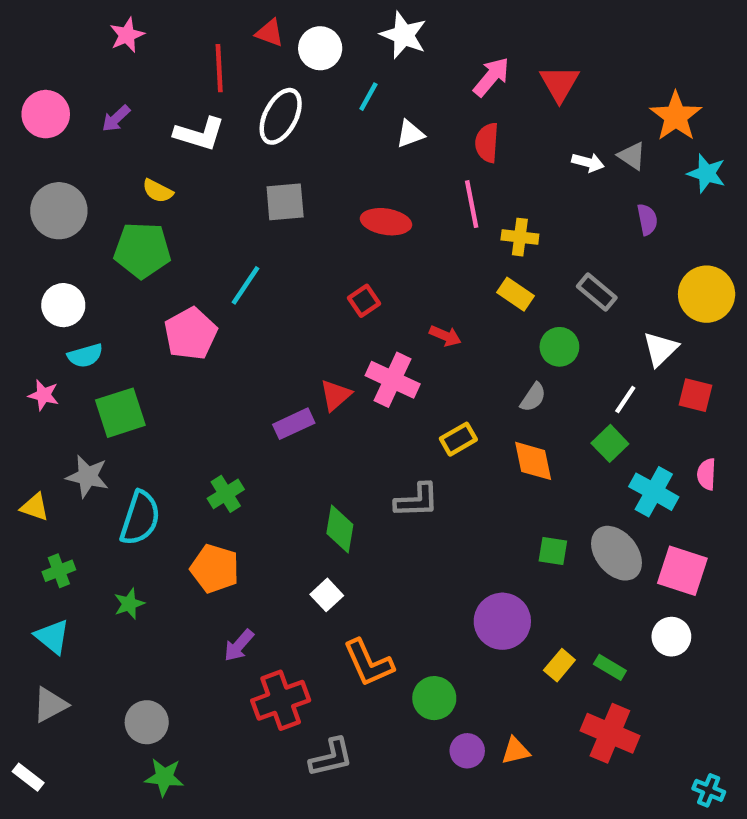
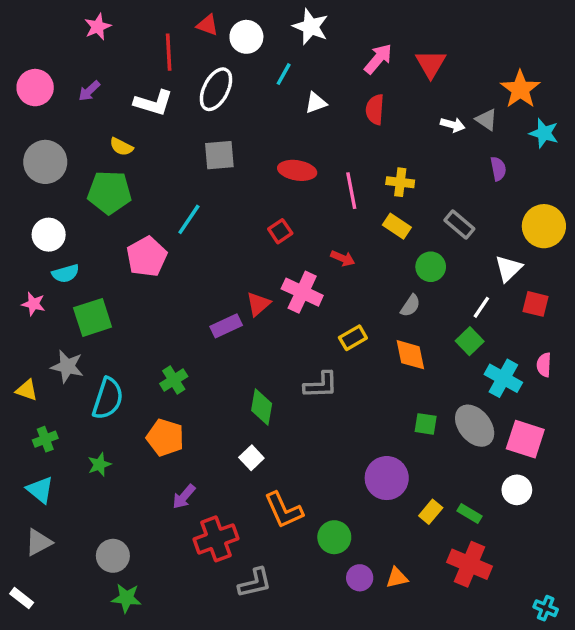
pink line: (472, 204) -> (351, 191), moved

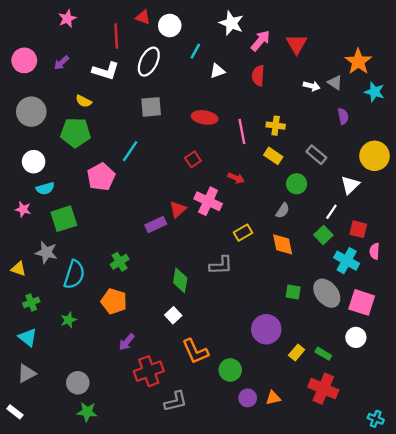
white star: (311, 27) -> (231, 23), moved
red square: (535, 304) -> (358, 229), moved

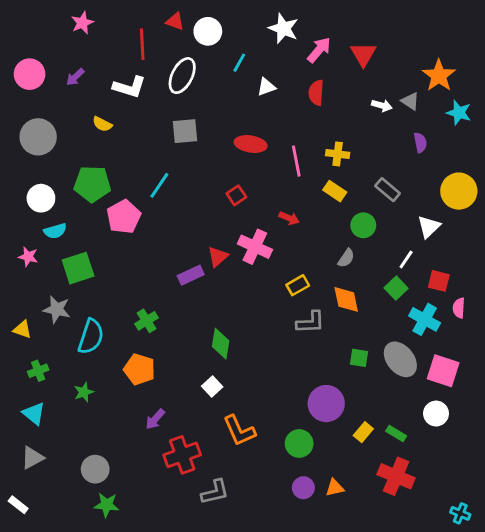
green pentagon: (75, 133) -> (92, 184), moved
gray L-shape: (221, 265) -> (311, 322), moved
green circle: (230, 370) -> (299, 443), moved

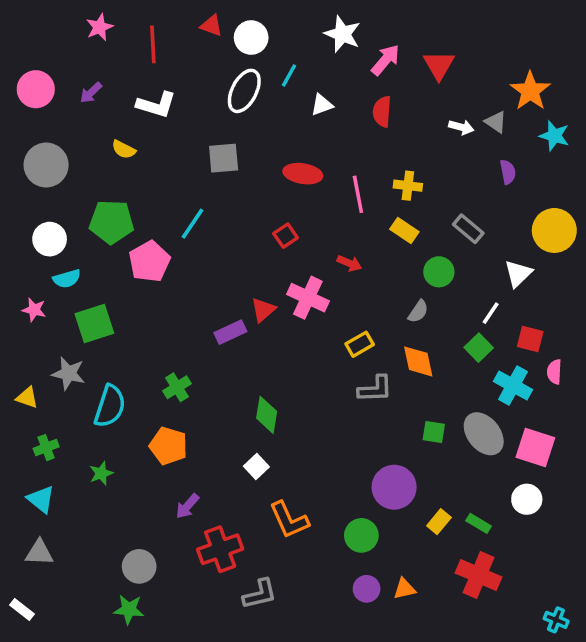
red line: (142, 44) -> (153, 44), moved
white ellipse: (182, 76) -> (244, 91), moved
gray triangle: (32, 458) -> (39, 553), turned 30
gray circle: (95, 469) -> (139, 566), moved

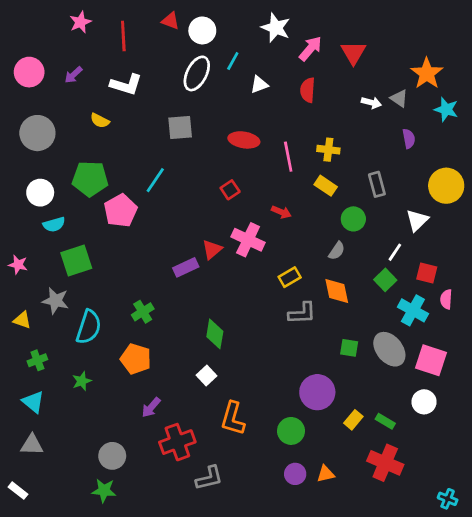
gray rectangle: (468, 229) -> (377, 184), turned 35
pink star: (34, 310) -> (18, 265), moved
orange L-shape: (289, 520) -> (233, 418), turned 40

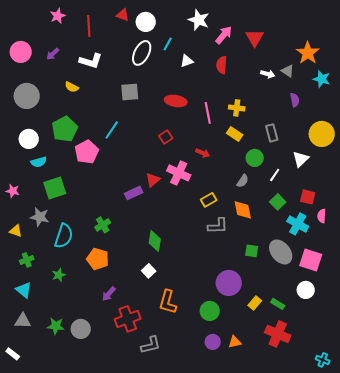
green pentagon: (90, 179) -> (65, 129), turned -30
white line: (395, 252) -> (275, 175), moved
green star: (104, 491) -> (56, 326), moved

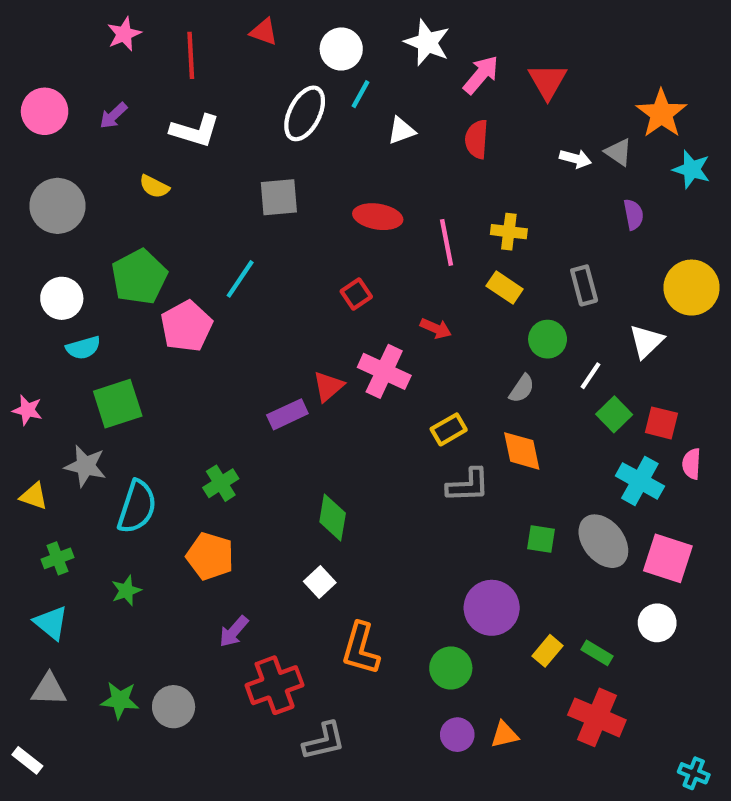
white circle: (146, 22) -> (341, 49), moved
green square: (278, 202) -> (614, 414), moved

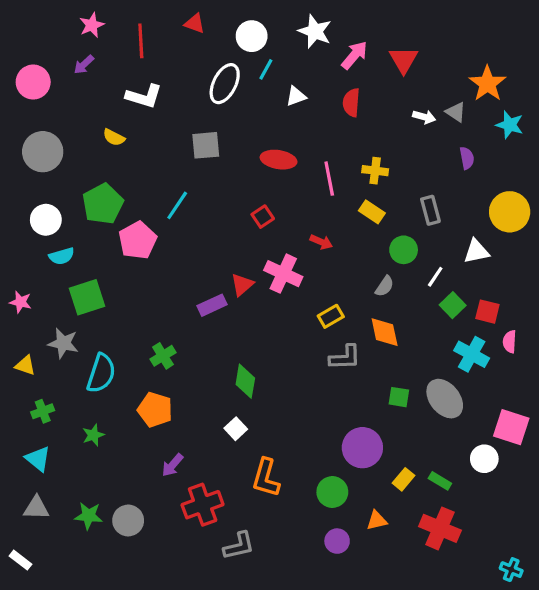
purple arrow: (113, 116) -> (84, 65), moved
white triangle: (646, 341) -> (476, 251), turned 32
pink square: (668, 558) -> (511, 427), moved
orange triangle: (505, 735) -> (377, 520), moved

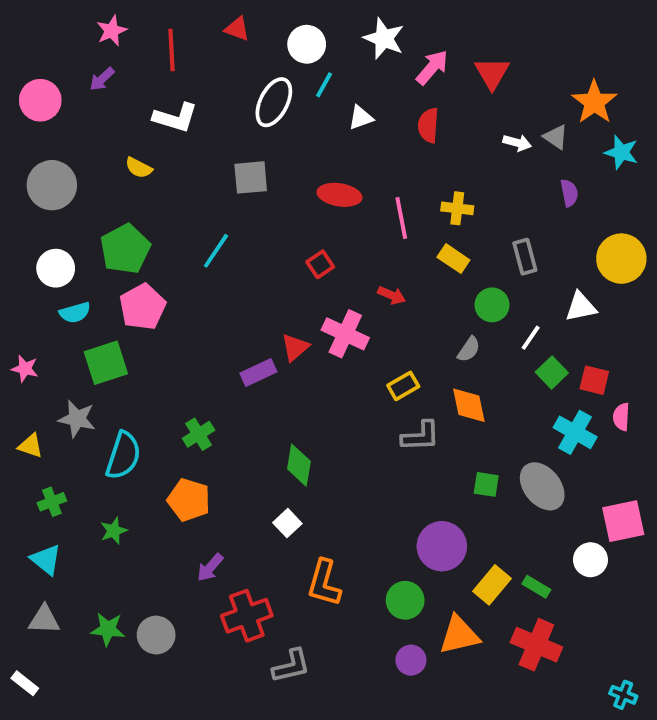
pink pentagon: (138, 240) -> (143, 307), moved
pink square: (511, 427) -> (623, 521), turned -30
yellow rectangle: (404, 479) -> (492, 585), size x1.4
orange triangle: (377, 520) -> (459, 635), size x1.6

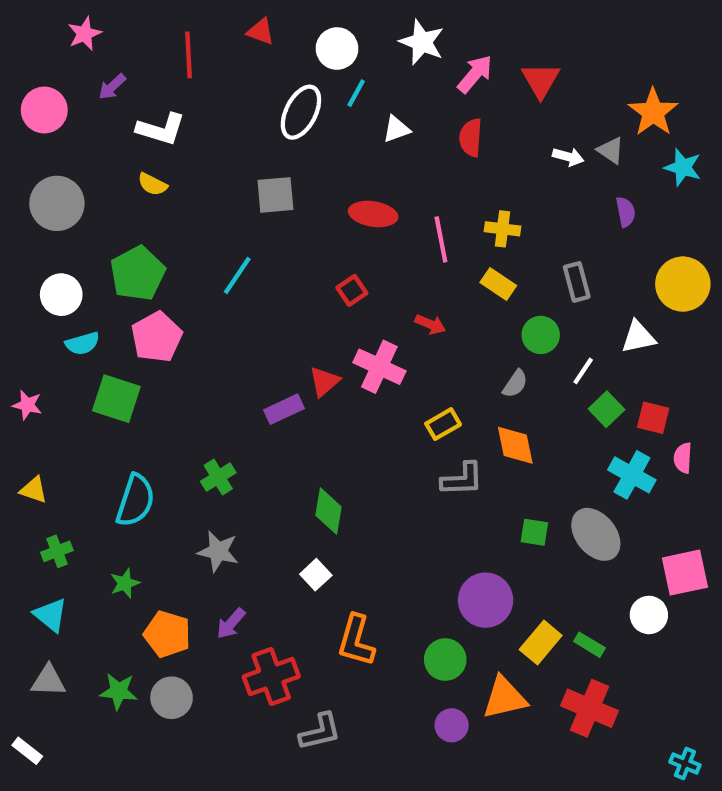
pink star: (112, 31) -> (85, 34), moved
white L-shape: (175, 118) -> (161, 129), moved
green square: (106, 363) -> (116, 399), turned 36
gray star: (77, 419) -> (218, 551), moved
orange pentagon: (189, 500) -> (167, 634), moved

